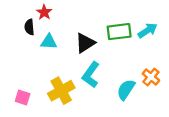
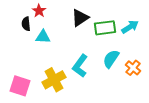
black triangle: (85, 43) -> (80, 18), moved
cyan semicircle: (126, 90) -> (111, 59), moved
pink square: (23, 97) -> (20, 86), size x1.5

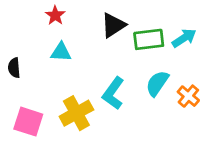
black semicircle: (26, 24) -> (14, 68), moved

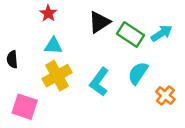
green rectangle: (149, 39) -> (130, 35), turned 40
orange cross: (188, 96) -> (165, 96), moved
yellow cross: (76, 113) -> (57, 76), moved

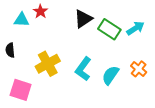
cyan triangle: (53, 46) -> (22, 20), moved
cyan semicircle: (138, 73) -> (110, 75), moved
orange cross: (165, 96) -> (139, 69), moved

